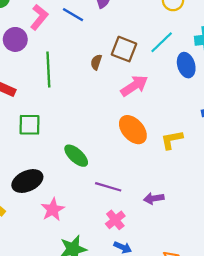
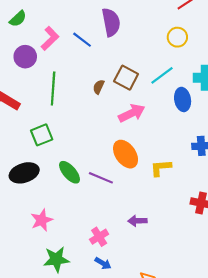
green square: (29, 125) -> (42, 135), moved, turned -30
black ellipse: (27, 181) -> (24, 173), moved
purple line: (108, 187) -> (101, 178), moved

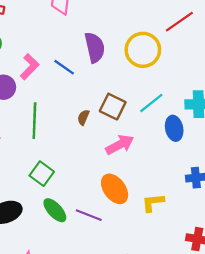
yellow circle: (177, 37) -> (143, 50), moved, size x1.6
green square: (42, 135) -> (42, 174), moved, turned -30

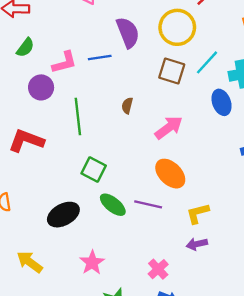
pink L-shape: (30, 67) -> (64, 62), turned 40
blue line: (64, 67) -> (100, 57), turned -35
cyan line: (151, 103) -> (207, 62), moved
brown square: (113, 107) -> (172, 71), moved
yellow L-shape: (153, 203) -> (198, 213), moved

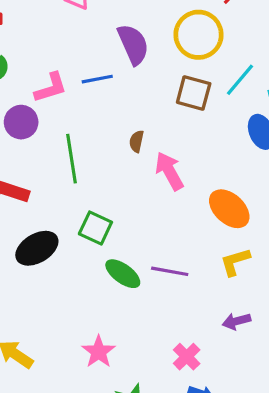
pink arrow: (169, 128) -> (169, 171), moved, turned -80
orange ellipse: (170, 174) -> (229, 209), moved
yellow L-shape: (198, 213) -> (235, 262), moved
black ellipse: (63, 215) -> (37, 248), moved

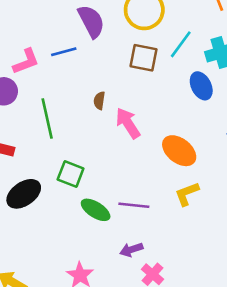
purple arrow: (237, 321) -> (131, 250), moved

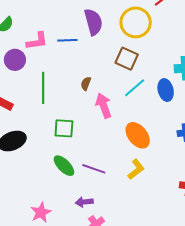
cyan line: (181, 44) -> (135, 88), moved
green square: (71, 174) -> (64, 128), moved, turned -30
yellow L-shape: (187, 194) -> (136, 169), turned 150

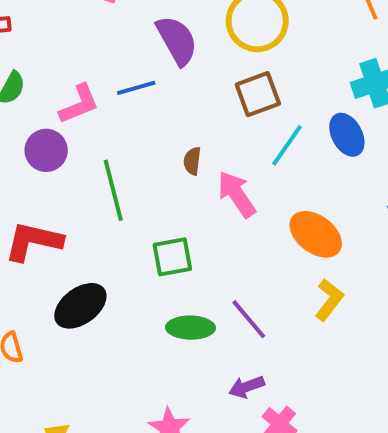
brown square: (127, 59) -> (258, 94), turned -30
green ellipse: (64, 166) -> (191, 328), turned -30
purple line: (94, 169) -> (249, 319), turned 45

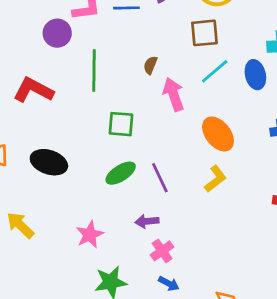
black ellipse: (80, 306) -> (49, 162), moved, turned 40
green ellipse: (191, 328) -> (121, 173), turned -48

